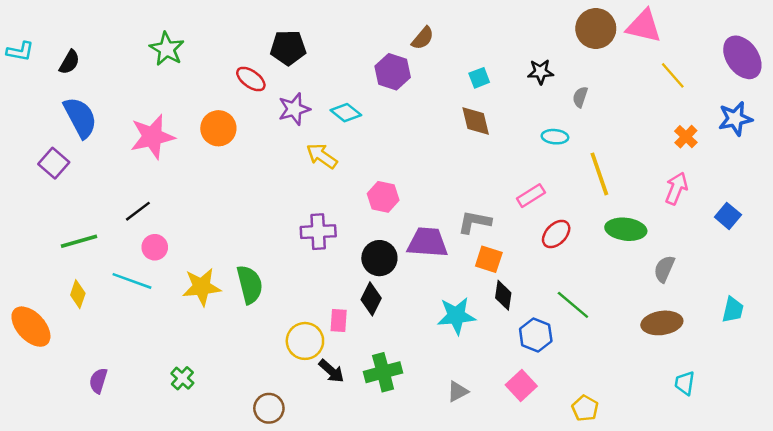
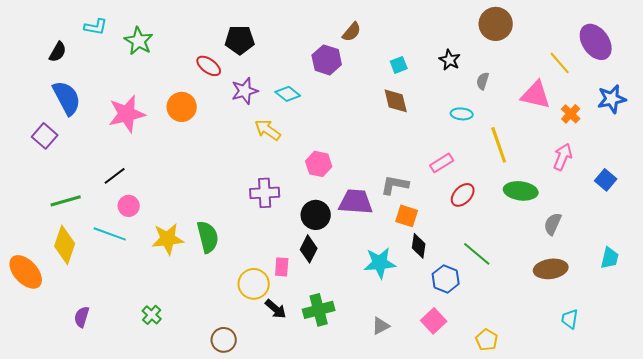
pink triangle: (644, 26) -> (536, 95), moved
cyan L-shape: (20, 51) -> (96, 27), moved
purple ellipse: (742, 57) -> (596, 42), moved
black star: (541, 72) -> (450, 60), turned 30
yellow diamond: (78, 294) -> (65, 245), size x1.6

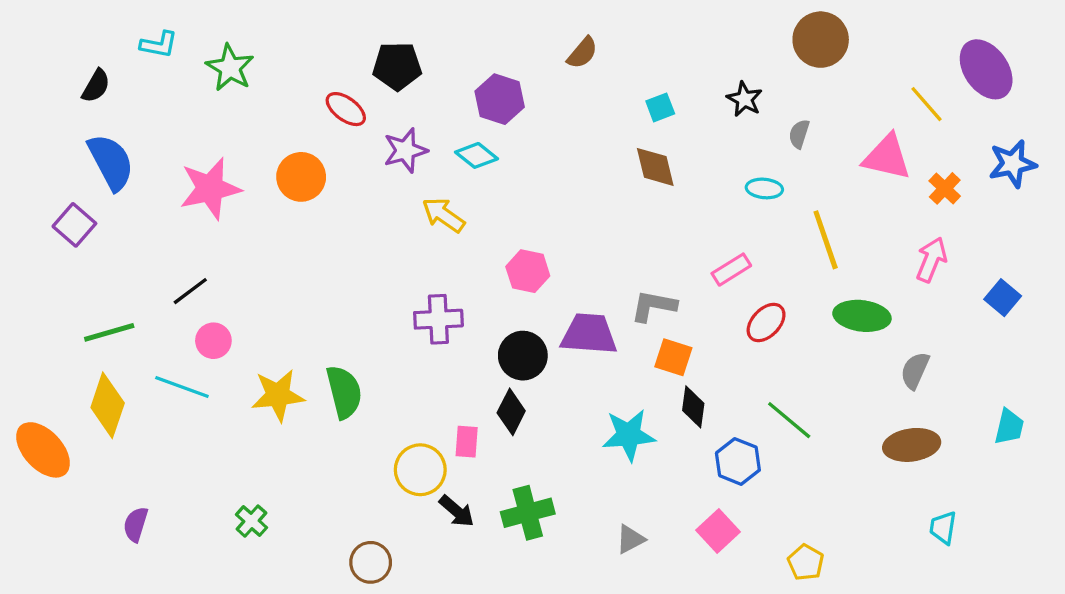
purple hexagon: (327, 60) -> (500, 99), moved

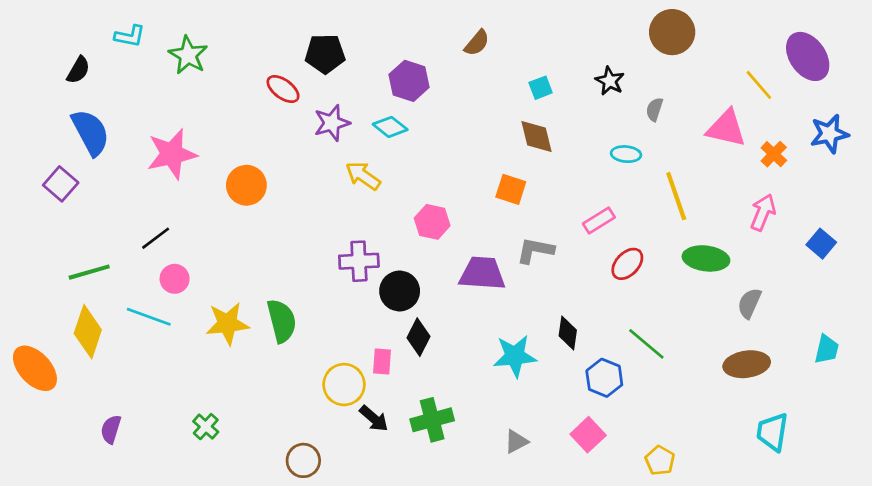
orange circle: (301, 177) -> (246, 185), moved
black circle: (523, 356) -> (400, 291), moved
orange square: (673, 357) -> (511, 189), moved
cyan trapezoid: (943, 528) -> (772, 432), size x1.4

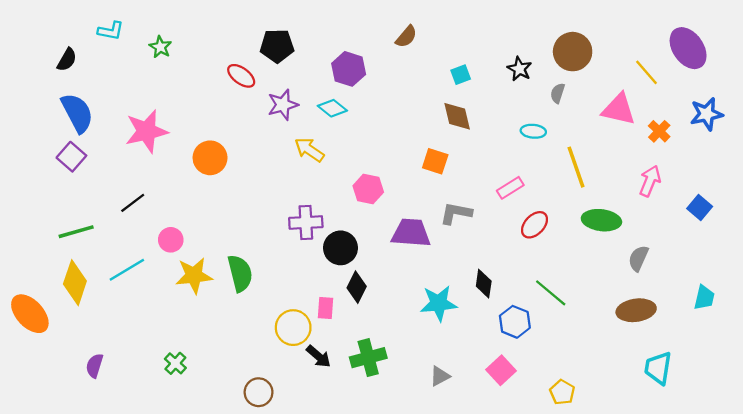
brown circle: (672, 32) -> (573, 52), moved
green star: (188, 55) -> (160, 47), size x0.7
purple square: (61, 184) -> (71, 157), moved
pink circle: (175, 279) -> (171, 240), moved
cyan line: (149, 317) -> (127, 270), turned -51

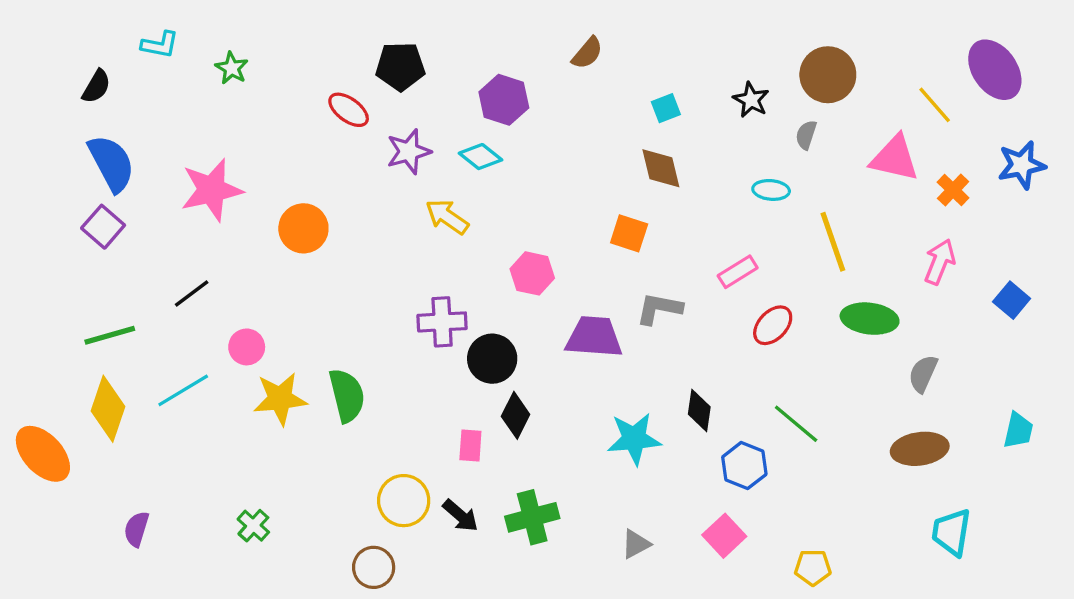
yellow circle: (293, 328) -> (404, 501), moved
yellow pentagon: (562, 392) -> (813, 567), turned -30

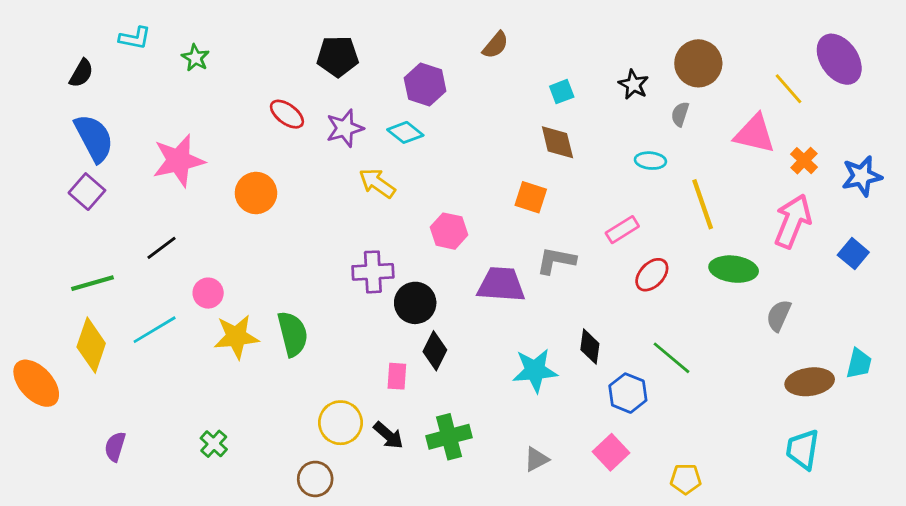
red ellipse: (349, 110) -> (287, 114), moved
blue star: (1022, 165) -> (862, 176), moved
pink arrow: (940, 262) -> (793, 221), size x1.4
brown ellipse: (920, 449) -> (810, 382), moved

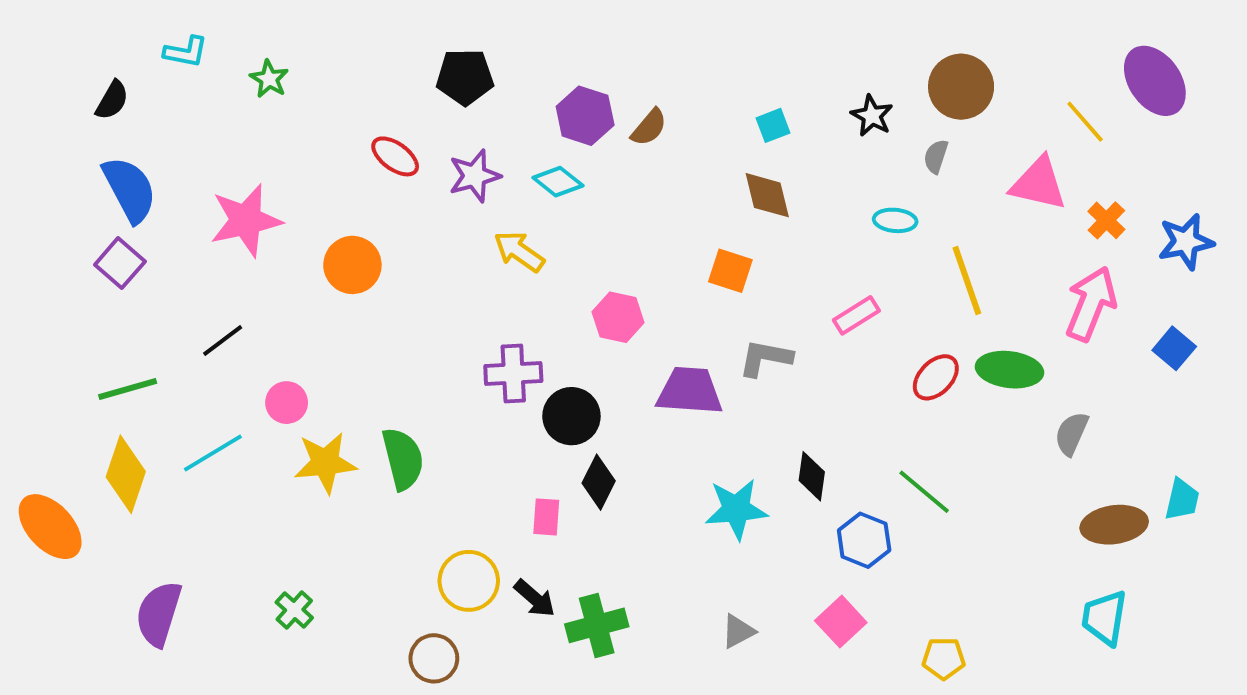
brown semicircle: (495, 45) -> (649, 127), moved
red ellipse: (652, 275) -> (936, 377), moved
green cross: (449, 437) -> (597, 625), moved
purple semicircle: (115, 447) -> (159, 614), size x1.6

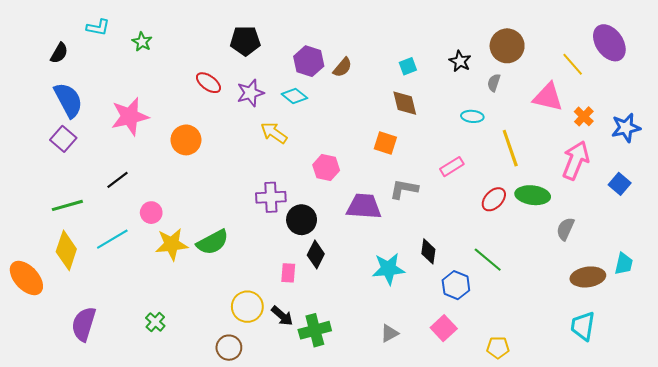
green semicircle: (403, 459) -> (213, 242), turned 76

